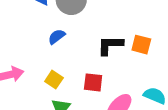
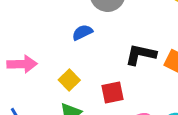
red square: (93, 82) -> (113, 92), turned -30

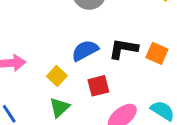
blue semicircle: (82, 32) -> (85, 50), moved, size x1.4

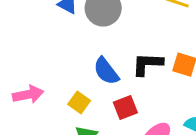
blue semicircle: (85, 50) -> (106, 71), turned -92

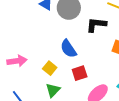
black L-shape: (147, 64) -> (96, 25), moved

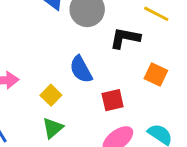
red square: (80, 73) -> (113, 100), moved

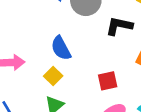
blue semicircle: (81, 69) -> (61, 48), moved

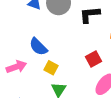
blue semicircle: (61, 48) -> (38, 47), moved

